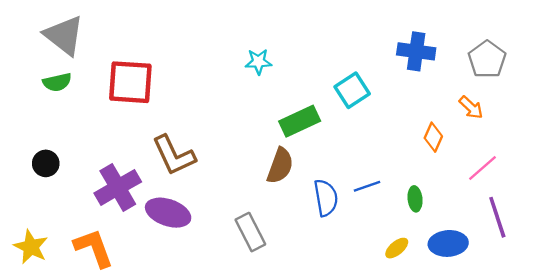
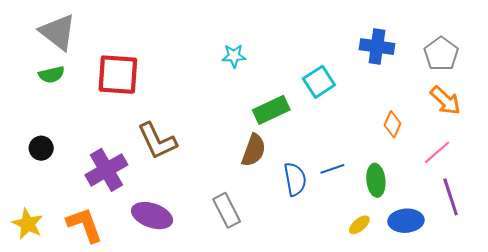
orange arrow: (471, 107) -> (445, 100), moved, size x1.4
green ellipse: (415, 199) -> (376, 180), size x1.4
purple ellipse: (168, 213) -> (152, 216), moved

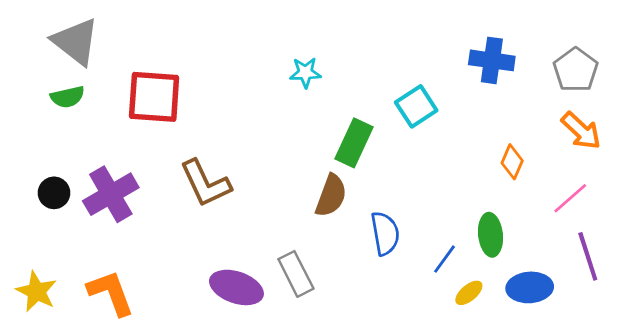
green rectangle: (271, 110) -> (354, 143), turned -40
blue line: (332, 169) -> (445, 259), moved, turned -35
purple cross: (106, 170) -> (111, 194), moved
purple ellipse: (152, 216) -> (236, 287), moved

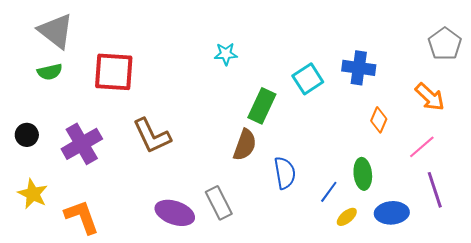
blue cross: (492, 60) -> (359, 68), moved
gray pentagon: (576, 70) -> (445, 44), moved
black circle: (54, 193) -> (27, 135), moved
yellow star: (36, 292) -> (33, 194), moved

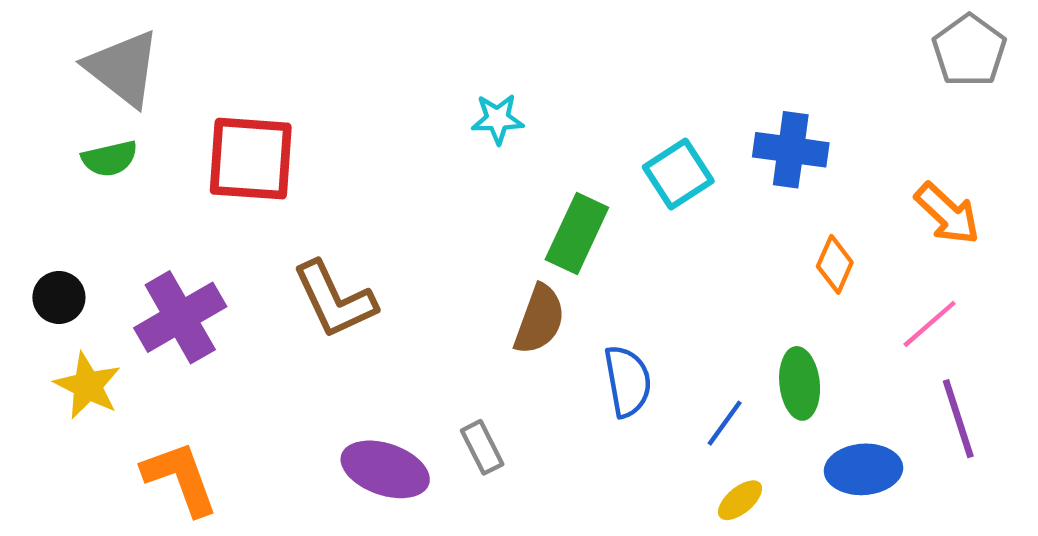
gray pentagon: (445, 44) -> (969, 51), moved
yellow star: (33, 194) -> (88, 386), moved
gray rectangle: (219, 203) -> (482, 447), size x0.7
yellow ellipse: (347, 217) -> (740, 500), moved

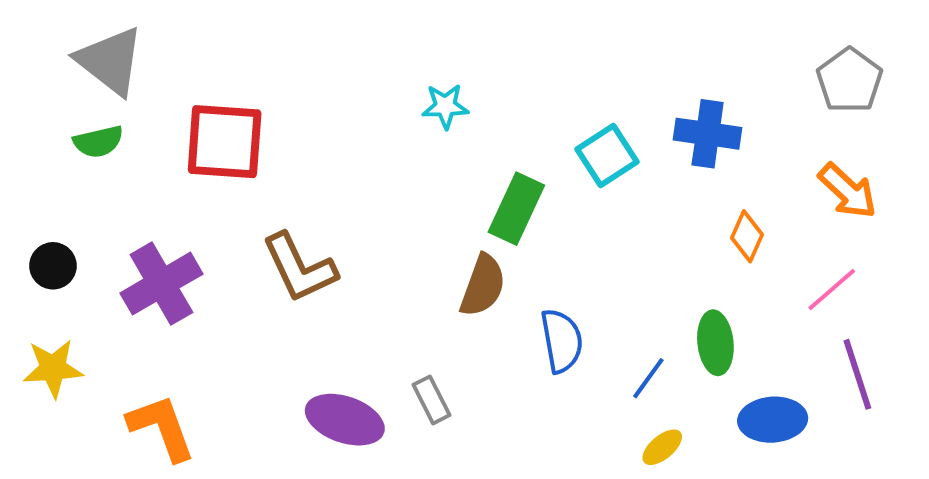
gray pentagon: (969, 51) -> (850, 81), moved
yellow star: (88, 386) -> (53, 368), moved, turned -30

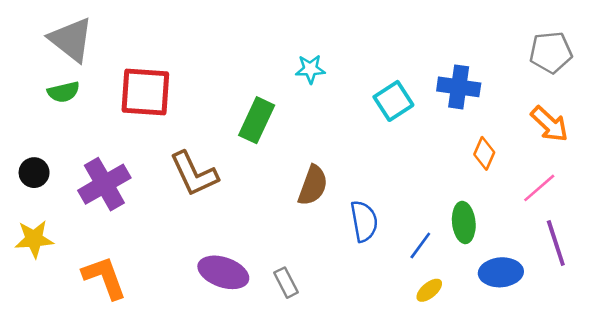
gray pentagon: (850, 81) -> (551, 52), turned 30
cyan star: (445, 106) -> (310, 69), moved
green rectangle: (516, 209) -> (257, 120), moved
gray rectangle: (432, 400) -> (286, 283), moved

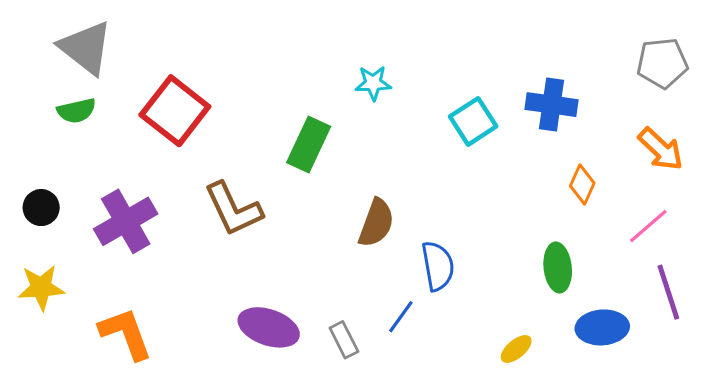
red square: (145, 92) -> (175, 111), turned 34
blue line: (420, 245) -> (401, 317), moved

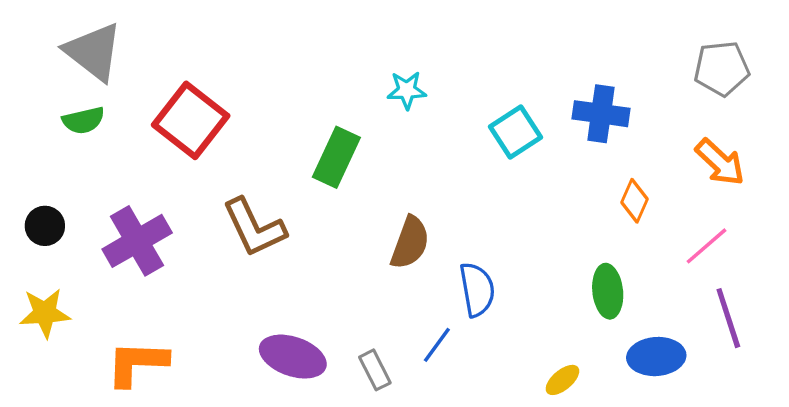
orange L-shape: (126, 334) -> (137, 363), turned -68

